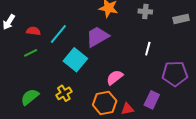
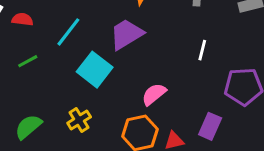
red semicircle: (33, 31) -> (22, 19), moved

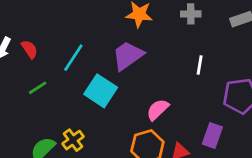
red semicircle: (22, 19) -> (30, 49), turned 54
yellow cross: (79, 120) -> (73, 140), moved

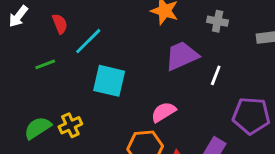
red semicircle: (30, 49) -> (60, 24), moved
purple trapezoid: (128, 56) -> (182, 56), moved
cyan square: (101, 91) -> (109, 81), turned -32

